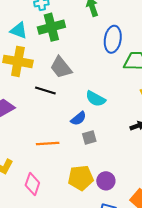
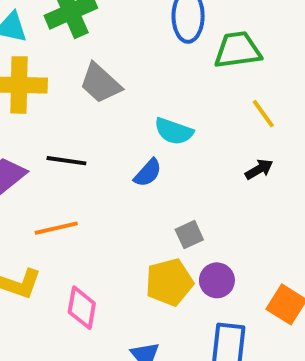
black line: (45, 91) -> (66, 161), moved
gray square: (89, 137) -> (189, 235), moved
orange line: (48, 144) -> (56, 228), moved

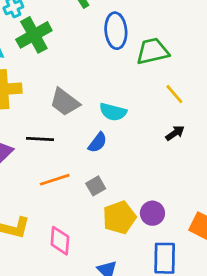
gray trapezoid: (100, 83) -> (65, 102), moved
orange line: (56, 228) -> (55, 180), moved
gray square: (189, 235) -> (96, 186), moved

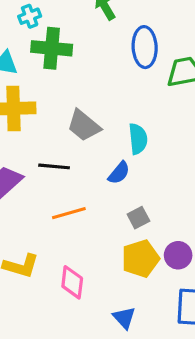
green cross: (34, 35) -> (52, 48), turned 32
cyan semicircle: (113, 112) -> (138, 139), turned -112
gray square: (96, 186) -> (138, 218), moved

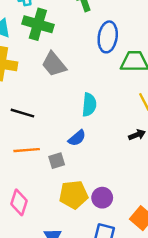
gray trapezoid: (84, 126) -> (54, 64), moved
blue semicircle: (119, 173) -> (77, 138), moved
gray square: (138, 218) -> (57, 161), moved

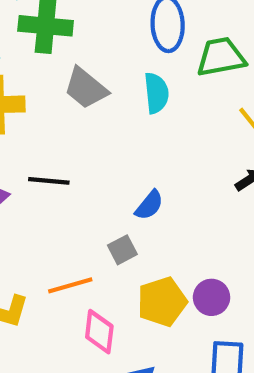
cyan semicircle: (89, 105) -> (156, 93), moved
orange line: (27, 150) -> (70, 285), moved
pink diamond: (19, 202) -> (99, 332), moved

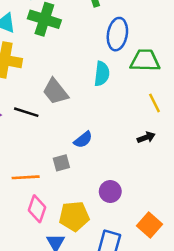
gray trapezoid: (86, 88) -> (55, 91), moved
purple circle: (212, 297) -> (110, 192), moved
yellow pentagon: (162, 302) -> (74, 216), moved

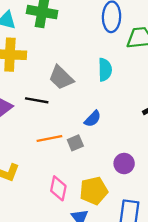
cyan semicircle: (102, 74) -> (105, 70), moved
orange line: (26, 177) -> (49, 138), moved

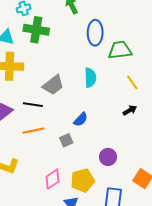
gray trapezoid: (61, 78) -> (53, 85), turned -80
orange line: (49, 138) -> (33, 131), moved
pink diamond: (58, 188) -> (53, 179), turned 45

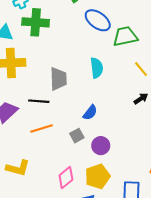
blue ellipse: (95, 33) -> (98, 20), turned -50
gray trapezoid: (53, 85) -> (58, 79), turned -50
purple circle: (108, 157) -> (101, 146), moved

